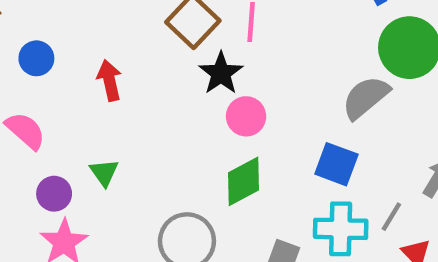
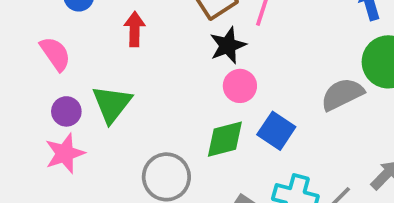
blue square: (336, 164) -> (276, 131), moved
green triangle: (104, 173) -> (112, 104), size x1.6

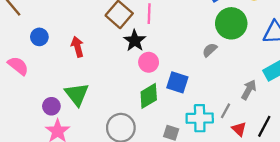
pink semicircle: (55, 54) -> (18, 66), moved
gray semicircle: (342, 94) -> (210, 50), size x0.6

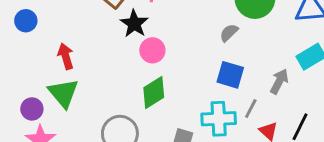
blue circle: (39, 37) -> (26, 21), moved
red arrow: (77, 47) -> (66, 56), moved
blue square: (177, 82) -> (230, 75), moved

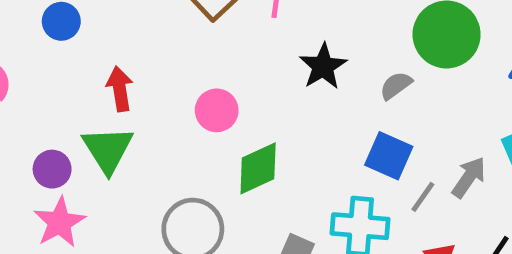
black star: (134, 24) -> (323, 66), moved
pink circle: (152, 50) -> (217, 110), moved
gray line: (251, 109) -> (423, 197), moved

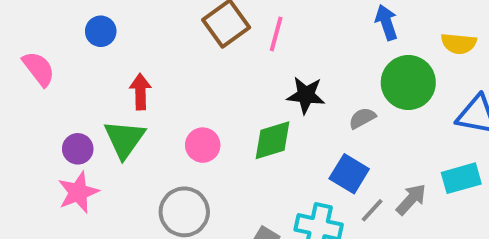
black star: (323, 66) -> (306, 95), turned 30
pink circle: (217, 110) -> (203, 145), moved
green diamond: (258, 168) -> (272, 140), moved

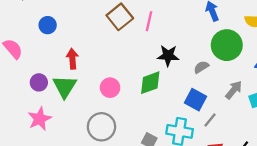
purple circle: (78, 149) -> (39, 82), moved
gray arrow: (411, 199) -> (234, 90), moved

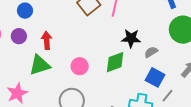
gray semicircle: (201, 67) -> (151, 52), moved
purple circle: (39, 82) -> (19, 36), moved
green triangle: (65, 87) -> (40, 65), turned 40

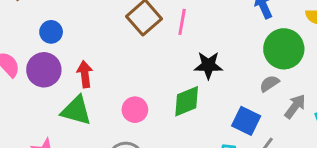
purple circle: (19, 36) -> (44, 70), size x1.5
gray semicircle: (151, 52) -> (269, 84), moved
green triangle: (40, 65) -> (76, 111), turned 35

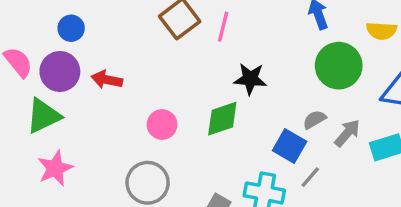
red arrow: (85, 74) -> (107, 80), turned -75
gray semicircle: (269, 84) -> (314, 120), moved
green triangle: (76, 111) -> (43, 116), moved, turned -44

